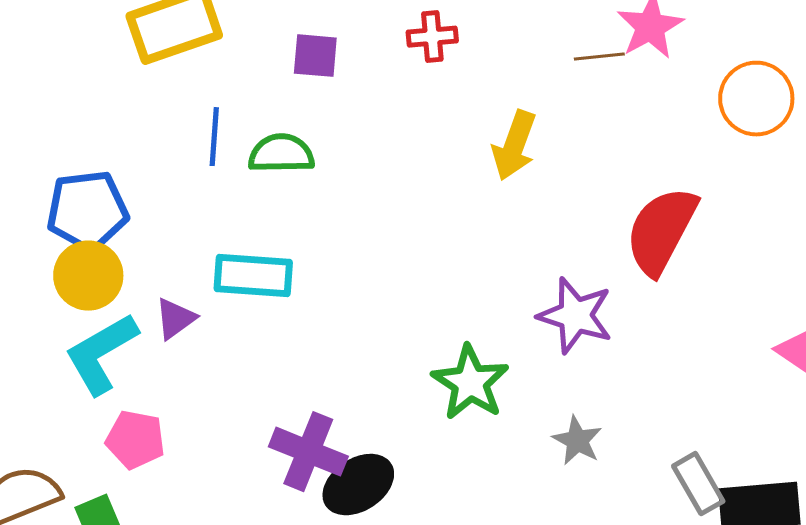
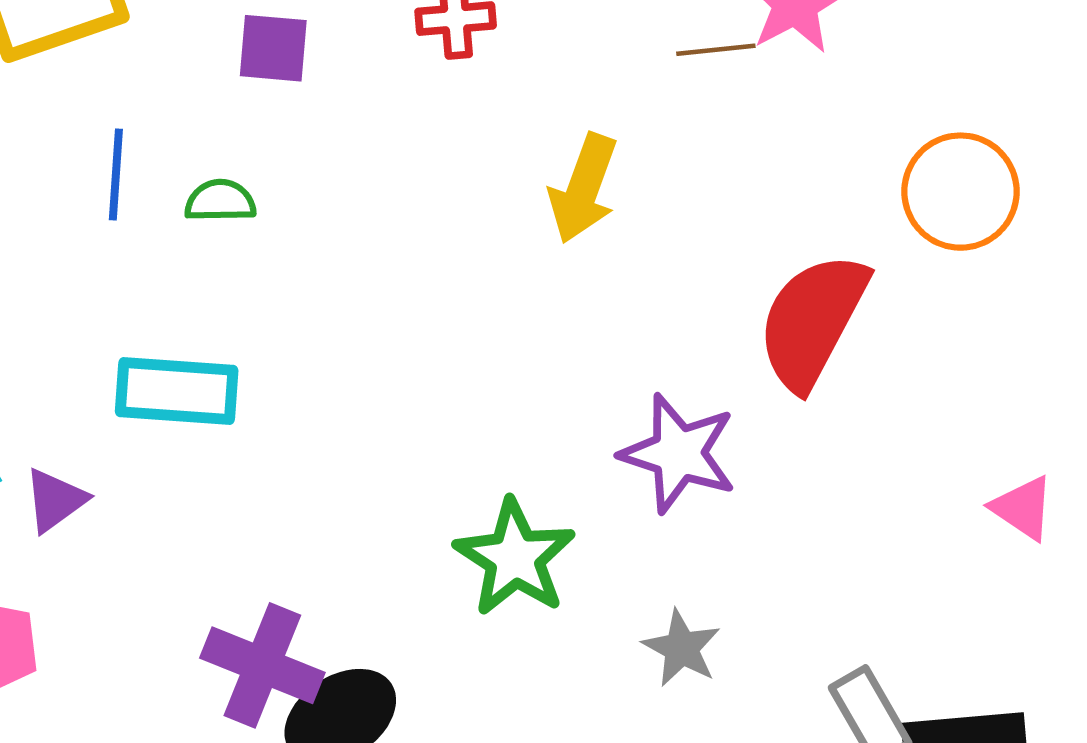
orange circle: (756, 99) -> (961, 192), moved
green semicircle: (281, 154) -> (220, 201), size x0.7
purple triangle: (175, 319) -> (55, 500), moved

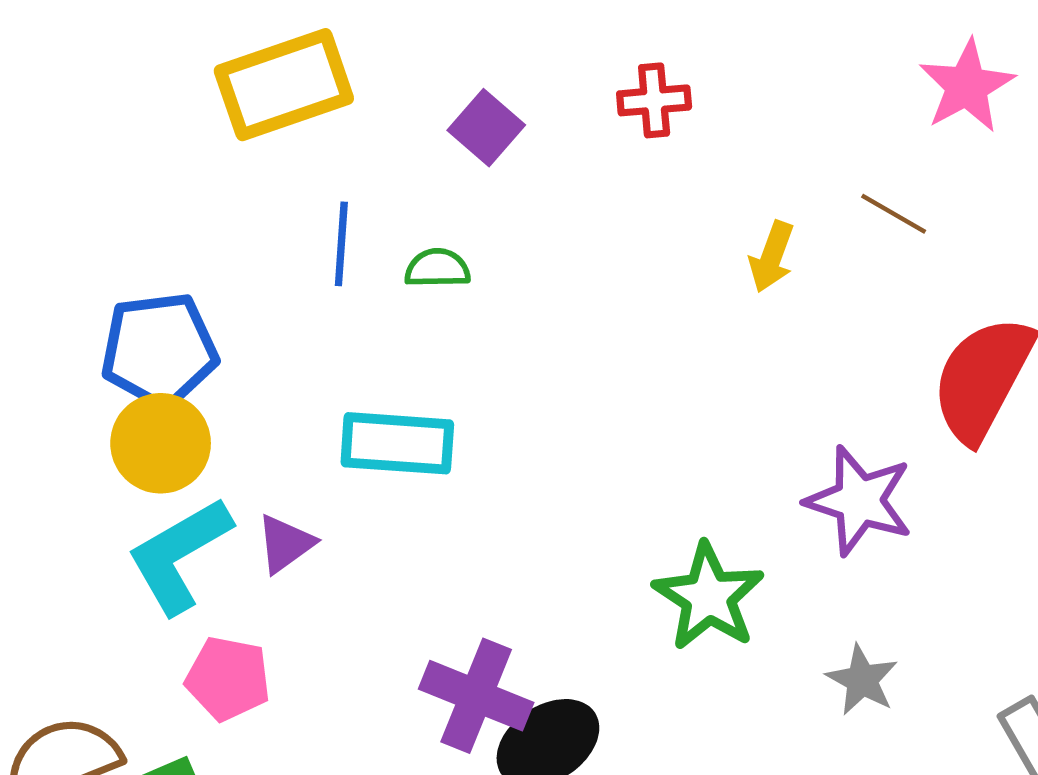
purple square: (273, 48) -> (486, 128), turned 36
brown line: (716, 50) -> (894, 214), moved, turned 36
yellow arrow: (583, 188) -> (772, 257), size x0.7

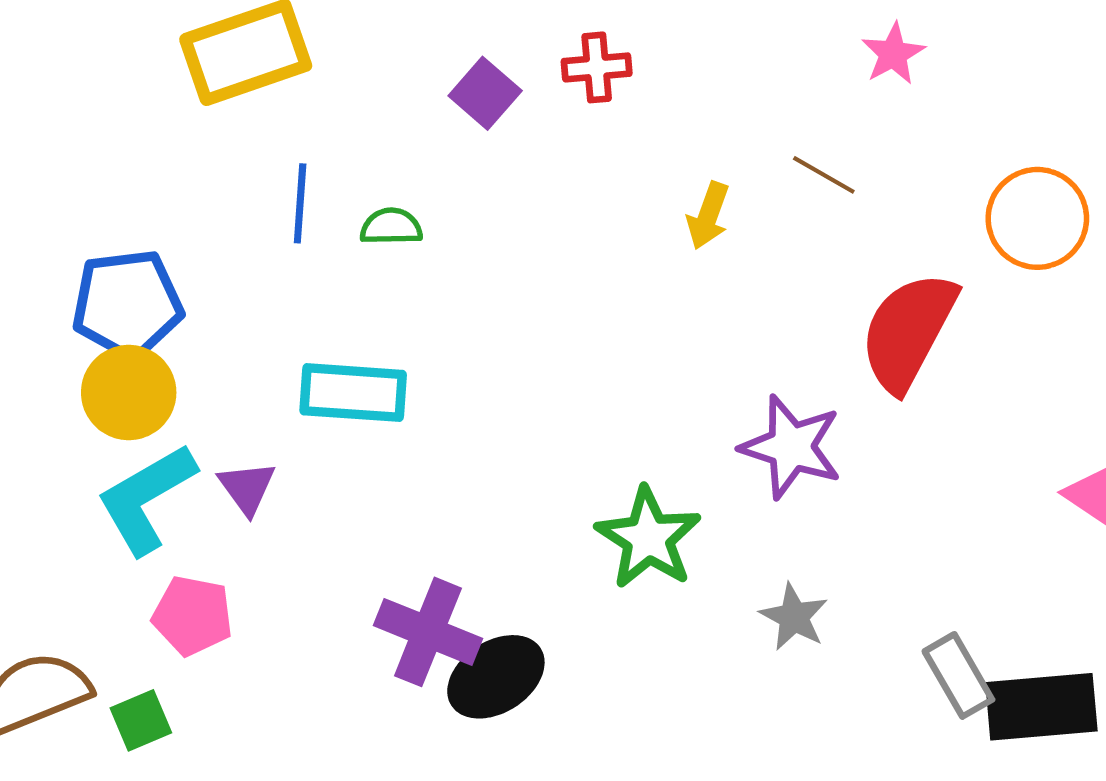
pink star: (967, 86) -> (893, 54), size x0.7
purple square: (486, 128) -> (485, 93), moved
purple triangle: (285, 544) -> (247, 488), turned -30

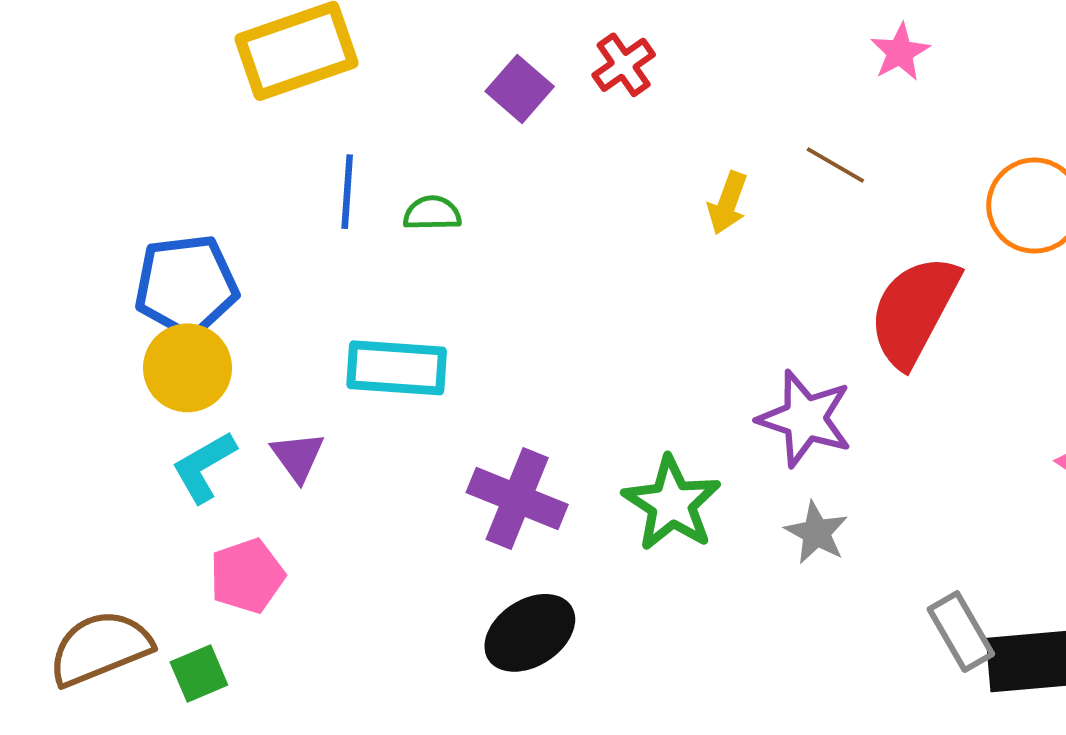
red cross: (597, 67) -> (624, 65), turned -30
cyan L-shape: (146, 499) -> (204, 467), size x0.7
pink pentagon: (193, 616) -> (247, 576), turned -30
gray star: (794, 617) -> (816, 533), moved
purple cross: (428, 632) -> (517, 498), moved

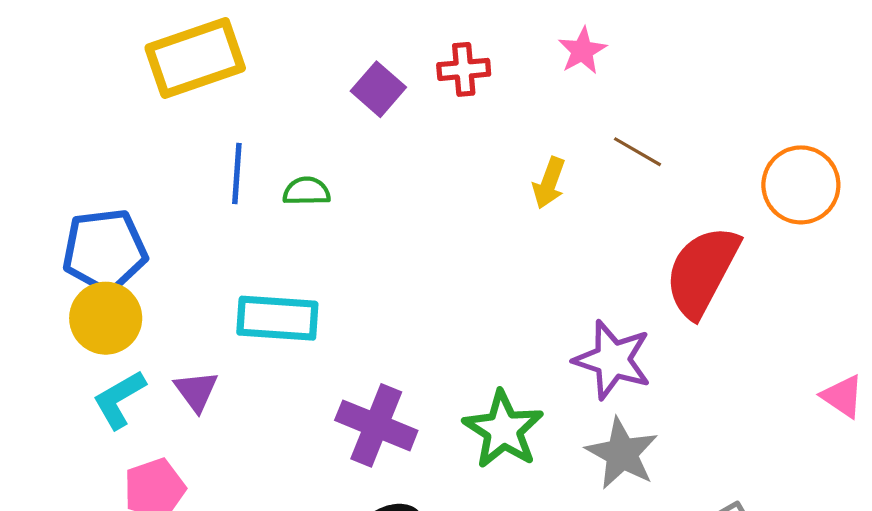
pink star: (900, 52) -> (582, 51), moved
red cross: (624, 65) -> (464, 69), turned 30
gray star: (816, 533) -> (622, 453), size x1.4

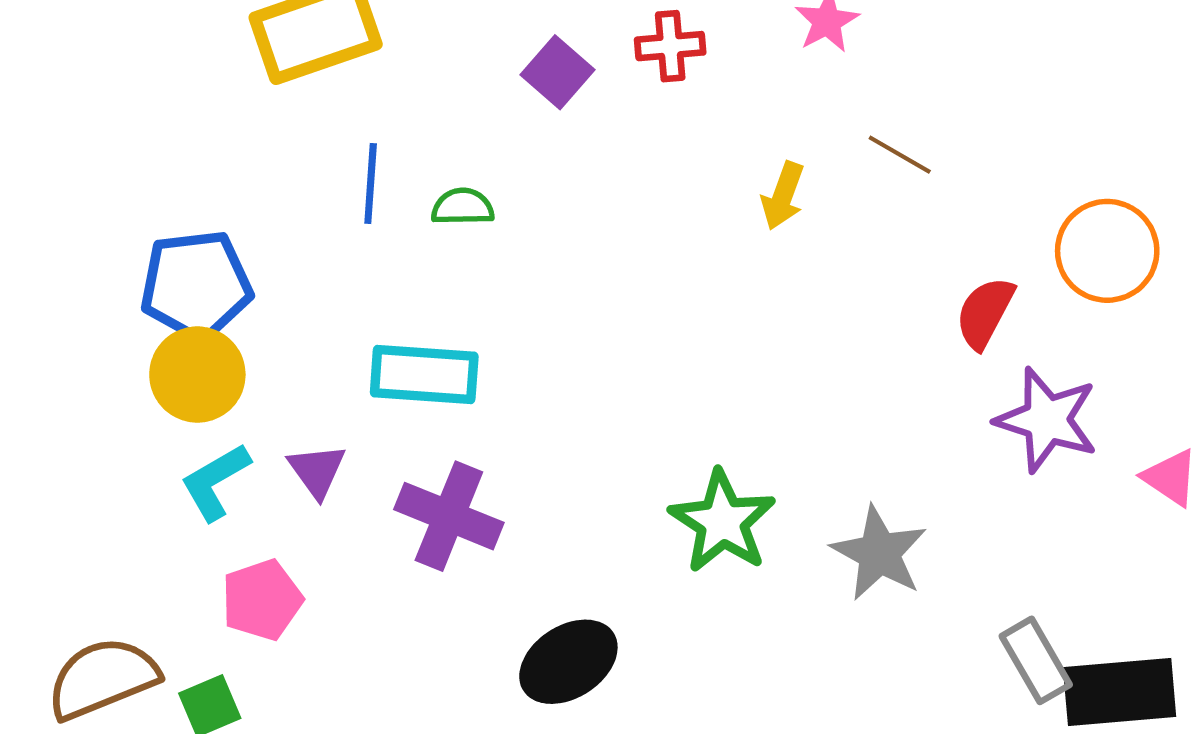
orange circle: (801, 185) -> (1107, 251), moved
red semicircle: (702, 271) -> (985, 313), size x0.6
purple star: (613, 360) -> (1047, 420), moved
purple cross: (376, 425) -> (449, 516), moved

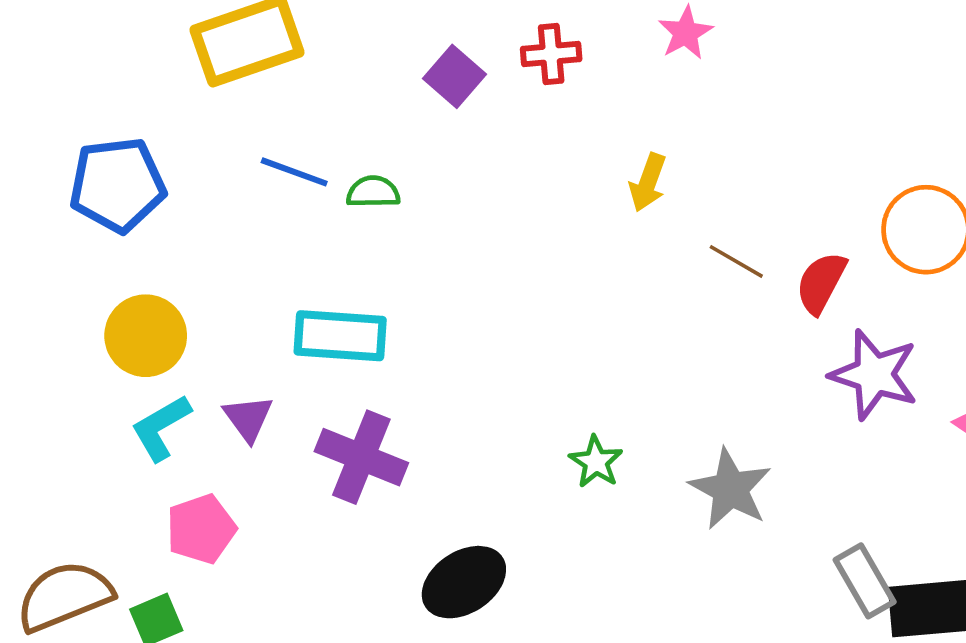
brown line: (900, 155) -> (736, 261), moved
blue line: (371, 184) -> (294, 172), turned -74
blue pentagon: (196, 285) -> (117, 185), moved
green star: (722, 522) -> (596, 462), size x0.6

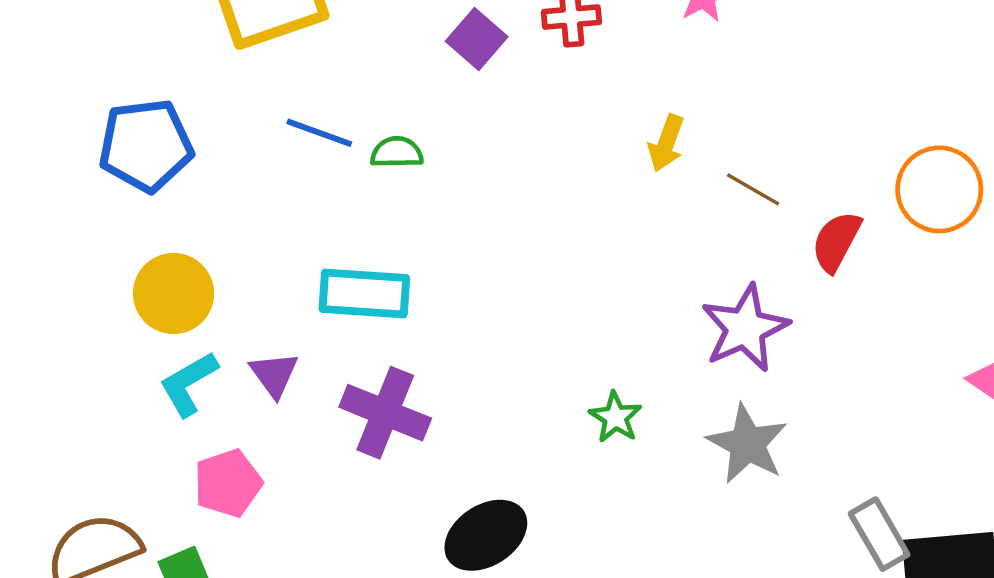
brown line: (736, 261) -> (753, 189), moved
purple star: (874, 375) -> (745, 328), moved, turned 30

